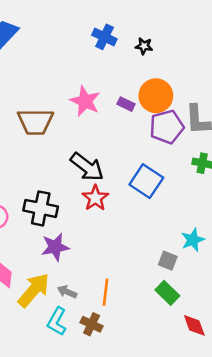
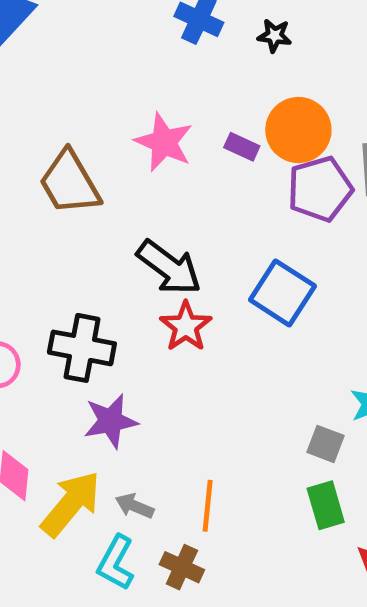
brown trapezoid: (35, 122) -> (70, 183), turned 60
green rectangle: (167, 293) -> (326, 505), turned 30

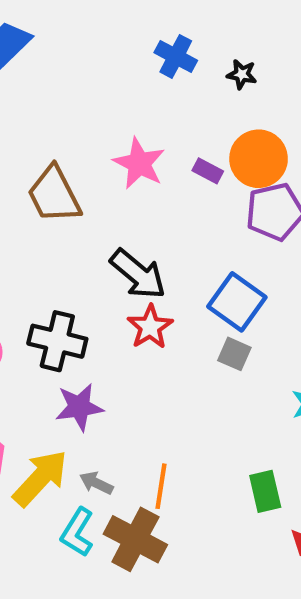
gray square: (326, 444) -> (234, 354), moved
brown cross: (182, 567) -> (135, 539), size x1.6

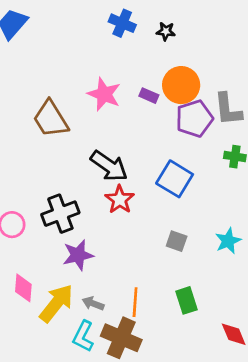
black cross: (57, 341) -> (60, 214), turned -30
gray square: (234, 354) -> (177, 241), moved
green rectangle: (265, 491) -> (187, 300), moved

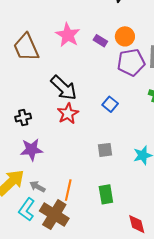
orange circle: (181, 85) -> (125, 36), size x0.7
blue square: (175, 179) -> (110, 104), size x0.6
black cross: (60, 214) -> (23, 117), size x0.6
gray square: (177, 241) -> (105, 150), turned -35

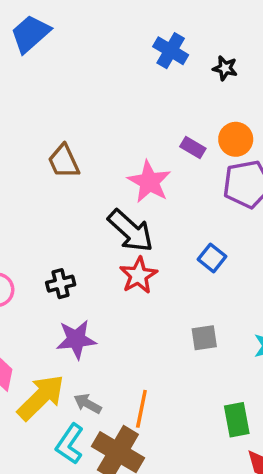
pink star: (68, 35) -> (149, 182), moved
brown trapezoid: (26, 47) -> (64, 161), size x0.7
green rectangle: (106, 194) -> (237, 420), moved

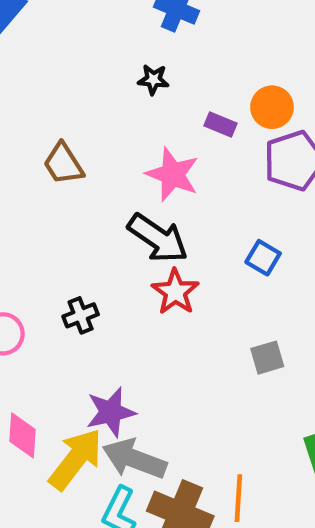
black star: (225, 68) -> (153, 79), moved
purple star: (76, 339) -> (111, 412), moved
gray arrow: (88, 404) -> (134, 459), size x1.8
orange line: (141, 409) -> (238, 498), moved

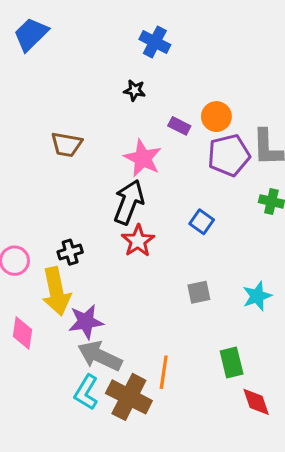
brown trapezoid: (63, 164) -> (67, 145), turned -52
black arrow: (158, 238) -> (129, 202), turned -108
yellow arrow: (76, 459) -> (56, 291), moved, turned 126
orange line: (238, 498) -> (164, 372), moved

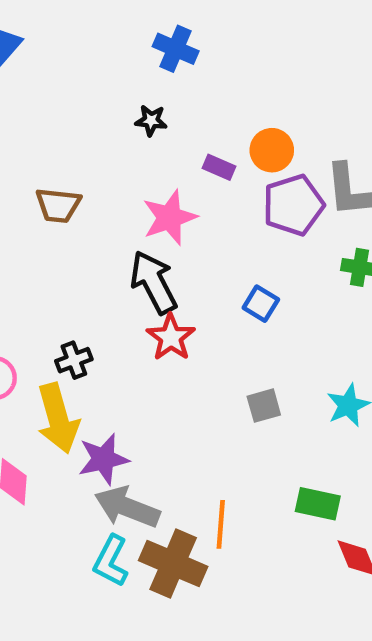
pink star: (143, 158) -> (169, 218), turned 30
black arrow: (129, 202) -> (154, 282), turned -45
green rectangle: (232, 363) -> (318, 504), turned -60

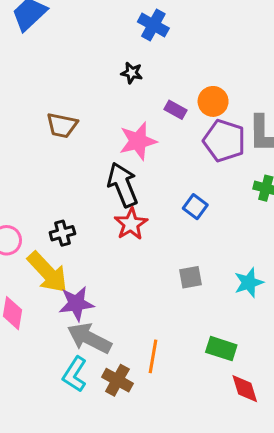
purple pentagon: (293, 205) -> (224, 141), turned 30
yellow arrow: (58, 418) -> (48, 272), turned -33
brown cross: (173, 564) -> (117, 380), size x0.7

